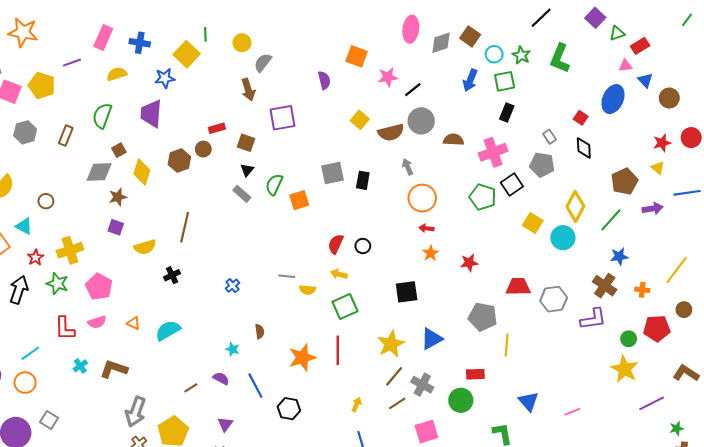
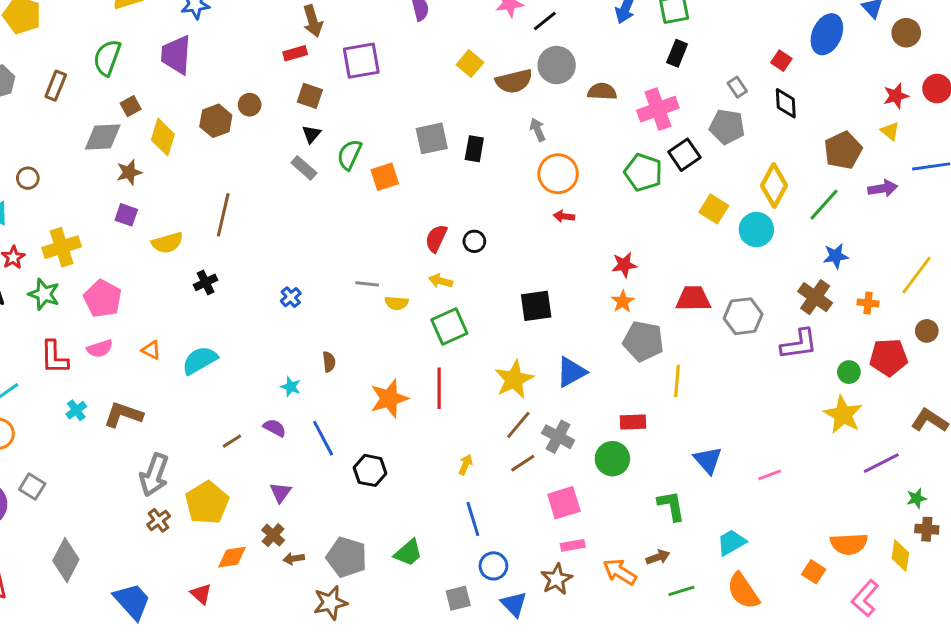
red rectangle: (217, 128) -> (295, 53), moved
orange star: (431, 253) -> (623, 302), moved

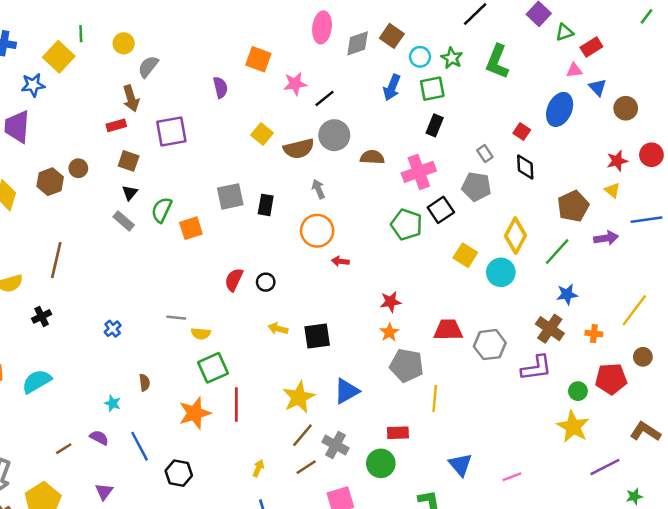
orange circle: (558, 174) -> (317, 231), moved
yellow arrow: (441, 281) -> (278, 329), moved
green square: (449, 327) -> (213, 368), moved

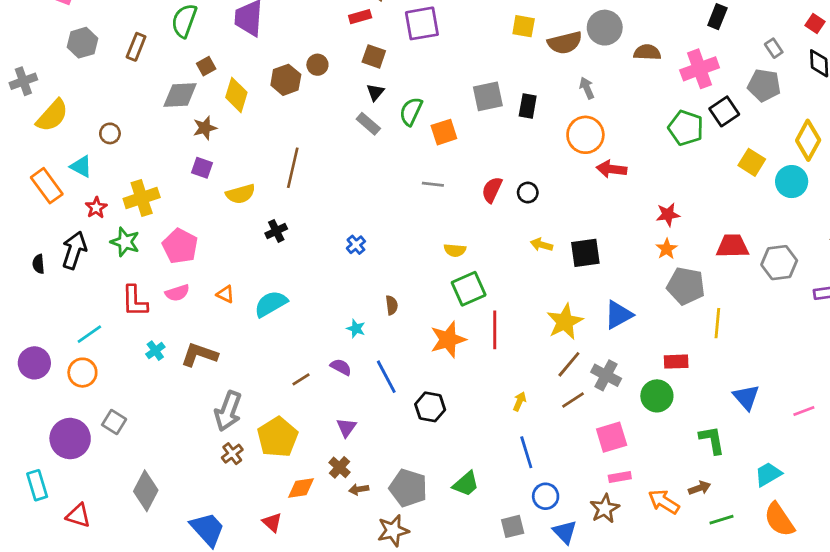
yellow square: (262, 134) -> (524, 26), turned -30
red arrow: (340, 261) -> (612, 169), size x1.5
gray line: (176, 318) -> (433, 184), moved

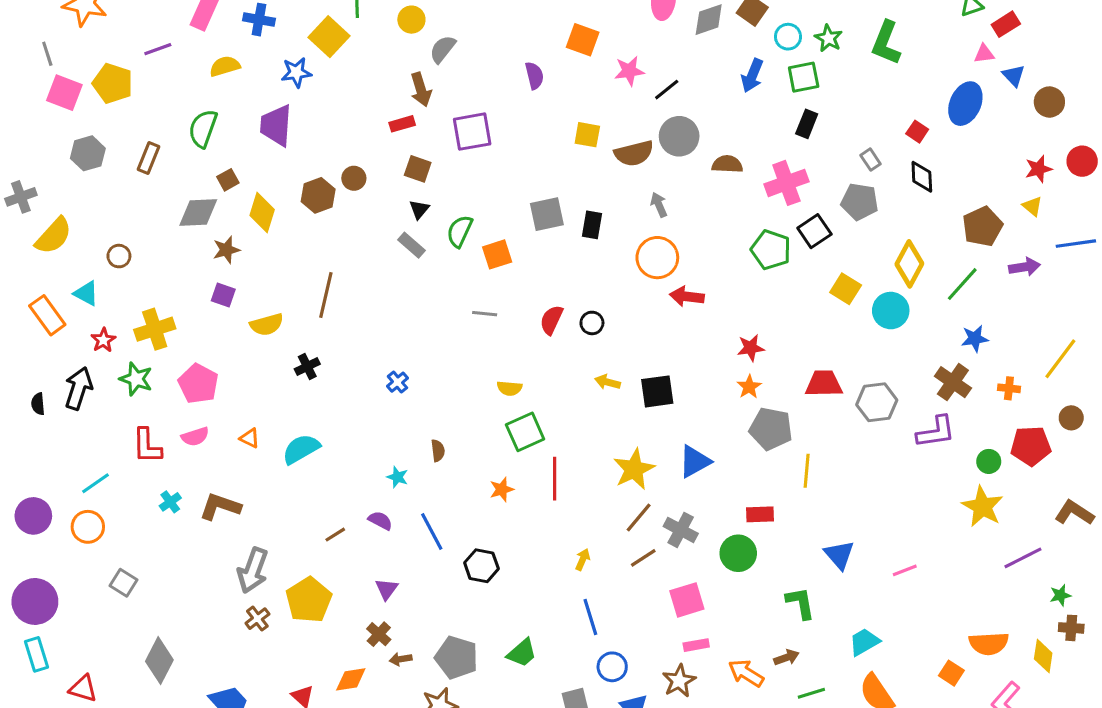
orange star: (448, 340) -> (502, 489), size x0.6
purple circle: (70, 439) -> (35, 601), moved
orange diamond: (301, 488) -> (351, 679), moved

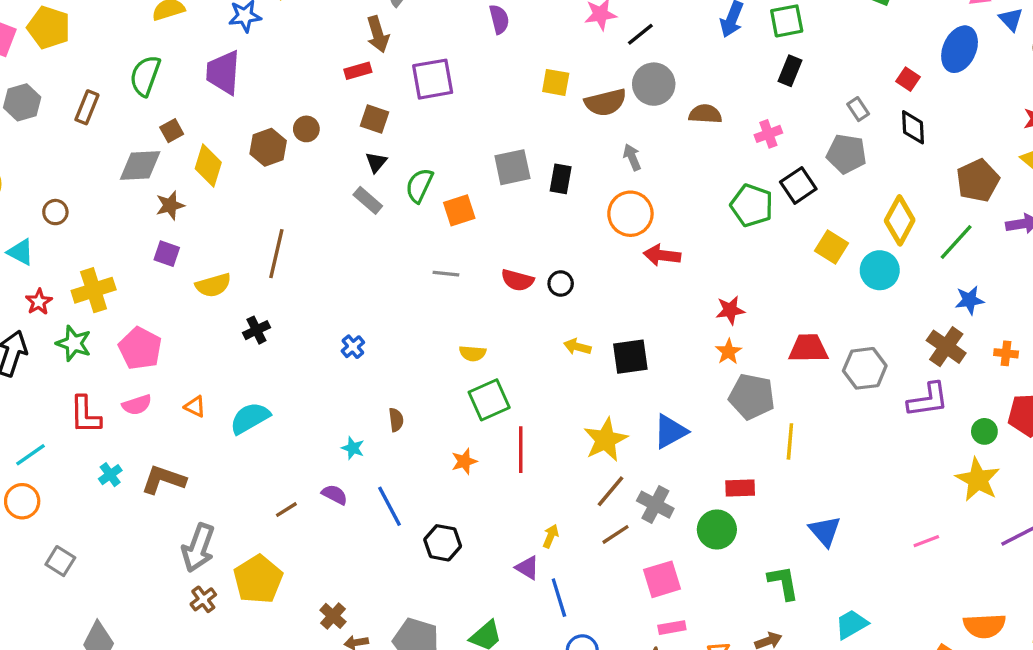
pink cross: (786, 183) -> (768, 134), size x0.6
red semicircle: (551, 320) -> (517, 280), turned -100
pink line: (905, 570) -> (926, 541), moved
purple triangle: (387, 589) -> (527, 568), moved, turned -35

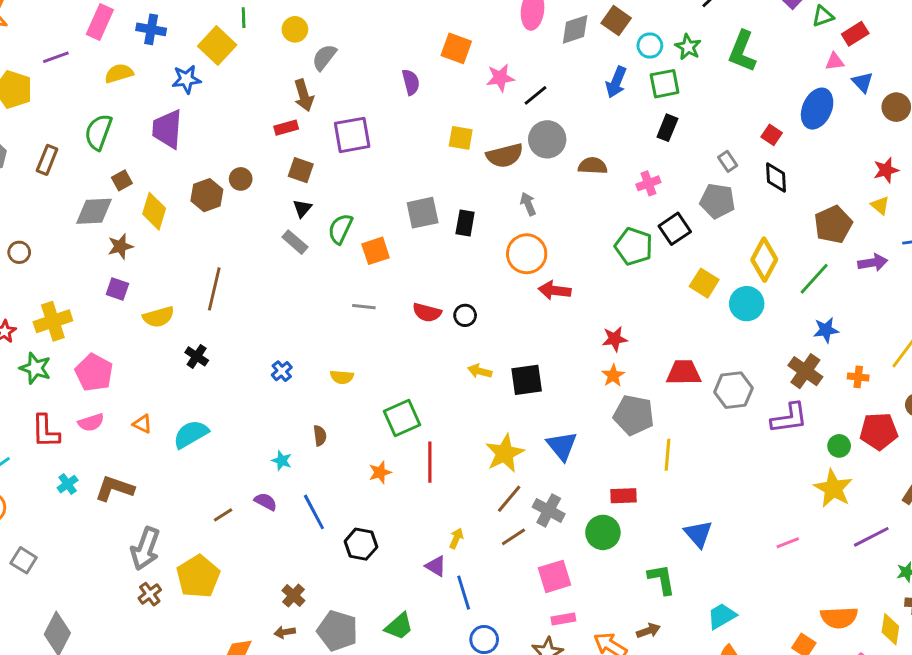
black cross: (256, 330) -> (197, 356), turned -30
yellow semicircle: (473, 353) -> (342, 377), moved
blue triangle: (670, 431) -> (562, 446), turned -40
brown cross: (333, 616) -> (293, 596), moved

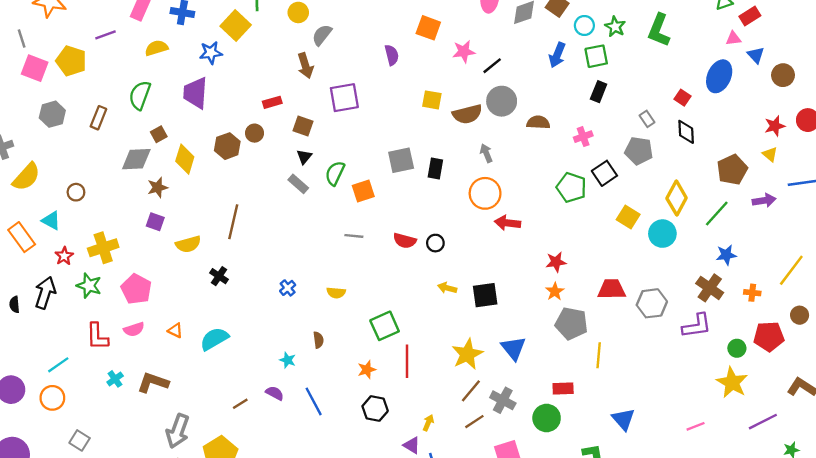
red rectangle: (286, 128) -> (272, 102), moved
black hexagon: (361, 544) -> (375, 409), moved

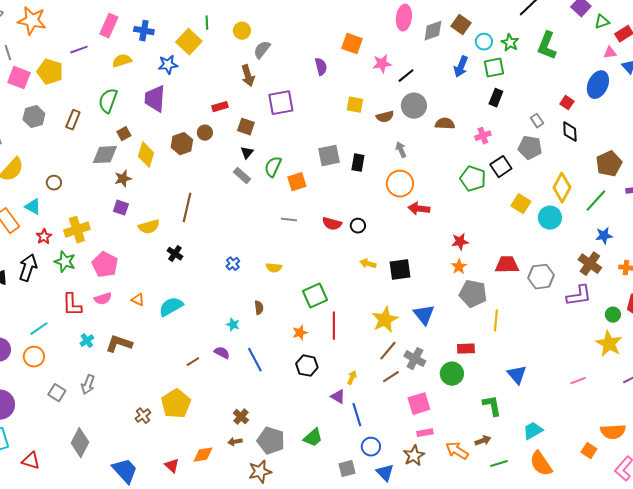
brown semicircle: (467, 114) -> (385, 117), size x0.7
gray arrow: (178, 431) -> (88, 385), moved, size x0.7

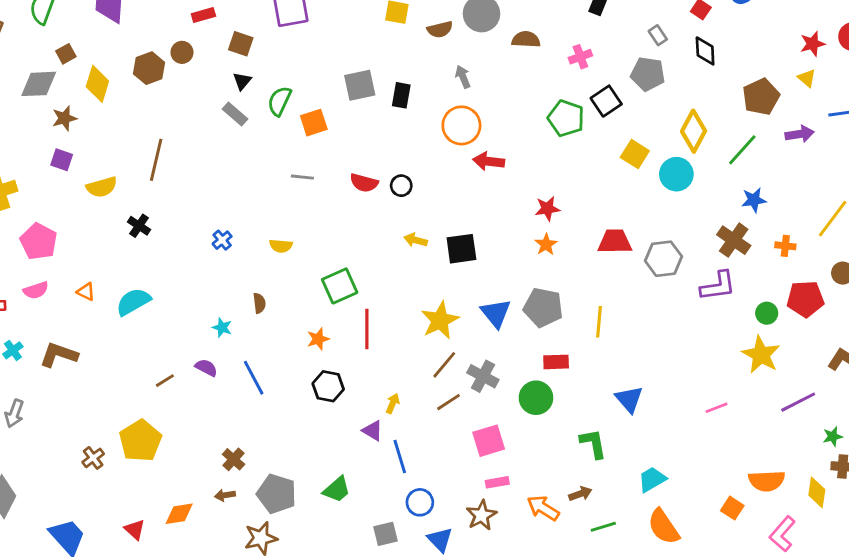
gray pentagon: (473, 294) -> (543, 307), moved

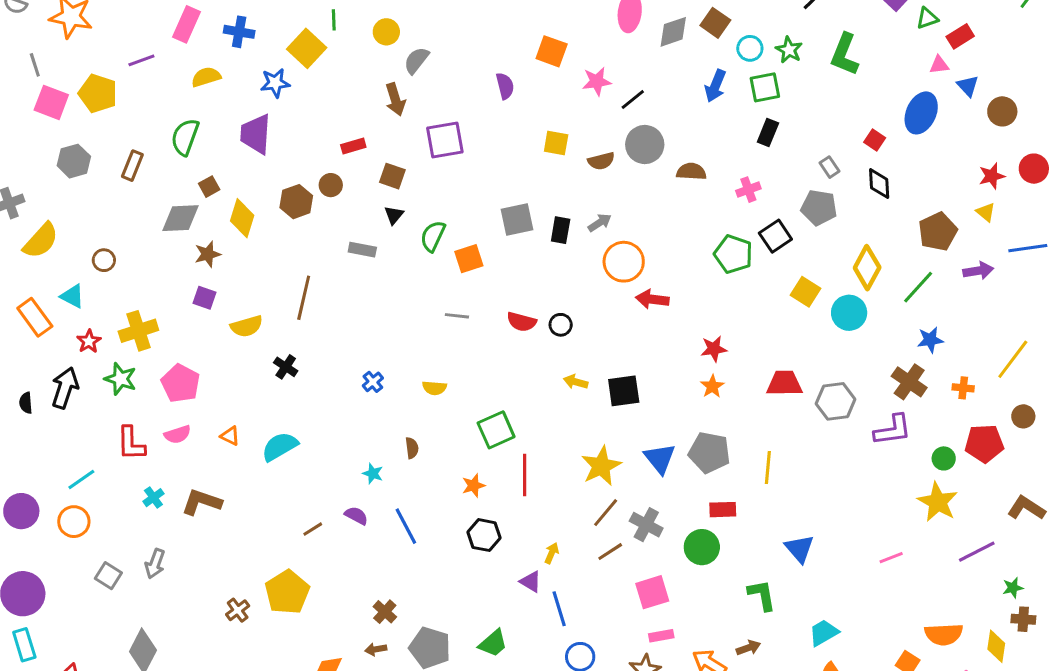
gray arrow: (463, 77) -> (600, 223), moved, turned 80
gray rectangle: (235, 114) -> (362, 250), moved, turned -30

